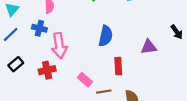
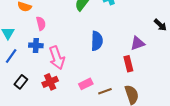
red rectangle: (118, 66) -> (128, 64), moved
pink rectangle: (85, 80) -> (86, 84), turned -56

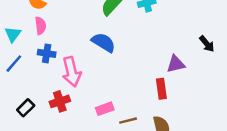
pink semicircle: (41, 24) -> (40, 26), moved
blue semicircle: (97, 41) -> (104, 42), moved, turned -66
black rectangle: (21, 82) -> (26, 108), moved

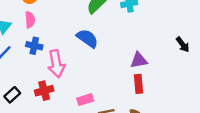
purple triangle: (176, 64) -> (139, 60), moved

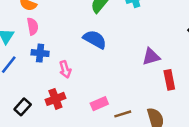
pink arrow: (56, 64) -> (65, 69), size x0.6
red rectangle: (138, 84) -> (169, 80), moved

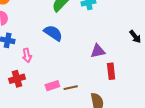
brown line: (123, 114) -> (71, 88), moved

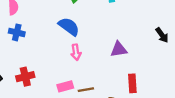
pink arrow: (27, 55) -> (76, 52), moved
red rectangle: (111, 71) -> (132, 83), moved

